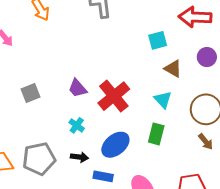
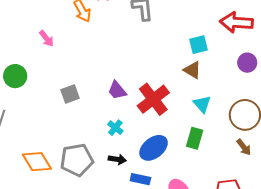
brown triangle: (173, 69) -> (192, 70), moved

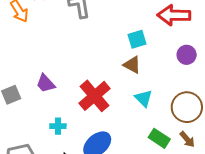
purple trapezoid: (117, 90) -> (46, 83), moved
cyan cross: (115, 128) -> (58, 126), turned -35
green rectangle: (195, 138) -> (159, 138), moved, turned -70

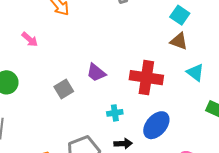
cyan square: (137, 39) -> (180, 15), turned -30
red cross: (95, 96) -> (146, 78), turned -32

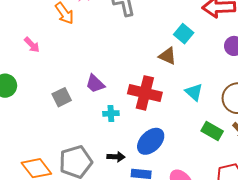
brown triangle: (179, 41) -> (168, 56), moved
cyan cross: (115, 113) -> (111, 113), moved

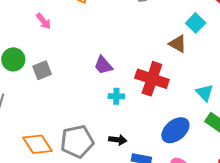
cyan triangle: (194, 92) -> (205, 93), moved
gray square: (62, 97) -> (42, 70), moved
blue ellipse: (151, 141) -> (175, 130), moved

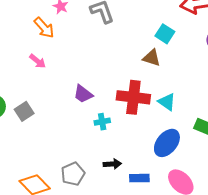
pink arrow: (44, 21) -> (38, 61), moved
cyan triangle: (205, 93) -> (167, 102), moved
gray pentagon: (77, 141) -> (73, 174), size x0.7

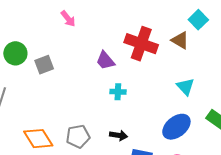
red cross: (133, 97) -> (141, 44), moved

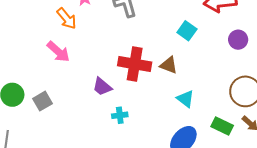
pink arrow: (68, 19) -> (58, 52), size x1.4
brown triangle: (180, 40) -> (169, 65), moved

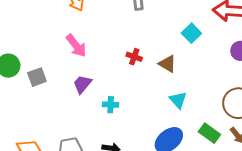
pink arrow: (58, 52) -> (76, 46), moved
red cross: (135, 64) -> (134, 57), size x0.5
purple trapezoid: (102, 87) -> (82, 84), moved, turned 80

